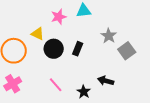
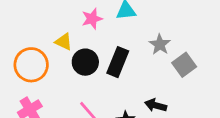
black rectangle: (78, 49) -> (118, 62), size x1.5

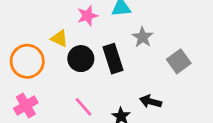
gray star: (160, 44) -> (143, 37), moved
black rectangle: (118, 62) -> (113, 59), turned -40

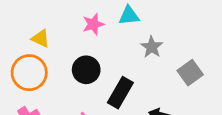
yellow triangle: (59, 38) -> (41, 38), moved
black rectangle: (113, 59) -> (120, 93), moved, turned 48

